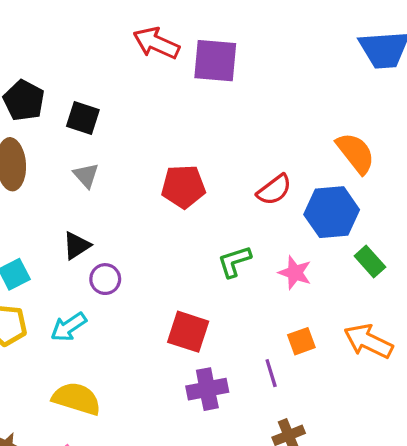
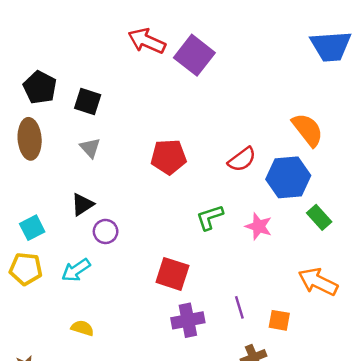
purple square: (215, 61) -> (194, 55), turned 33
orange square: (301, 341) -> (279, 320), moved, turned 30
yellow semicircle: (77, 399) -> (82, 328), size x0.6

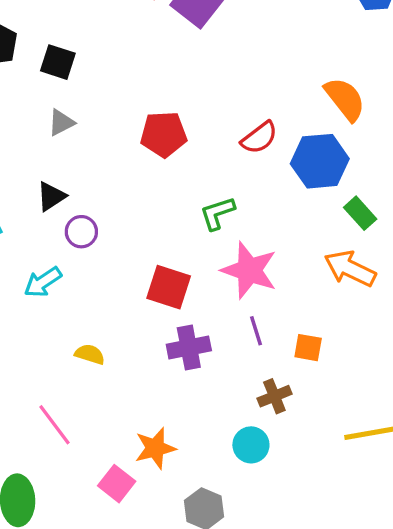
gray triangle: (90, 148) -> (61, 123), turned 45
pink star: (259, 226) -> (249, 270), moved, size x1.6
orange arrow: (318, 282) -> (350, 269), moved
yellow semicircle: (82, 328) -> (90, 354), moved

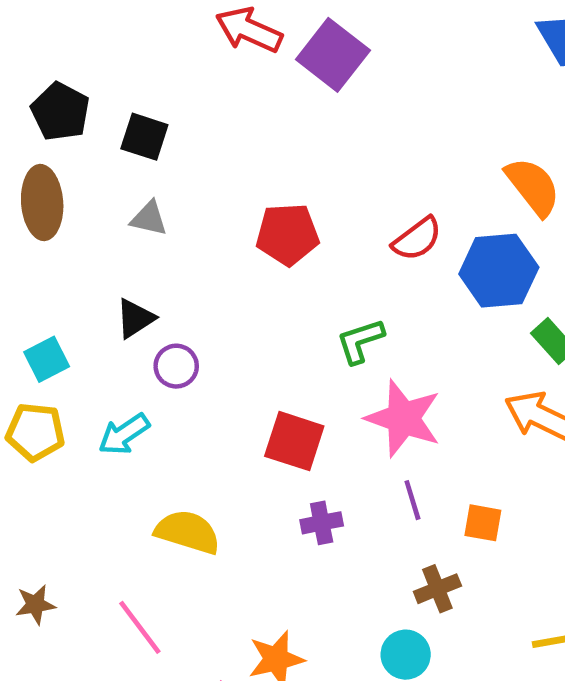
gray triangle: (61, 123) -> (149, 218), turned 40
purple cross: (189, 348) -> (322, 523), size x0.7
yellow semicircle: (90, 354) -> (188, 532), size x1.6

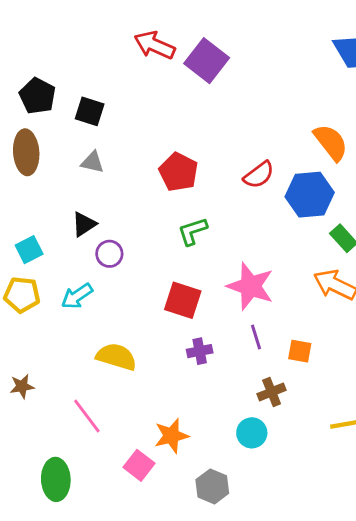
red pentagon: (287, 234) -> (178, 172), turned 30
green L-shape: (360, 341) -> (193, 231), moved
brown star: (35, 605) -> (22, 386), moved

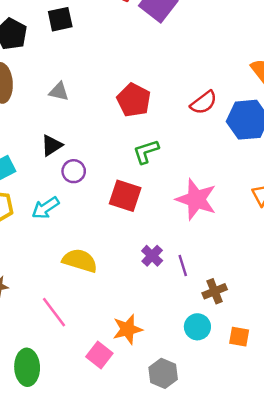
black square: (90, 111) -> (60, 19), moved, turned -30
red square: (183, 300) -> (125, 196), moved
purple line: (256, 337) -> (183, 266), moved
purple cross: (200, 351) -> (152, 256), turned -35
orange square: (300, 351) -> (239, 337), moved

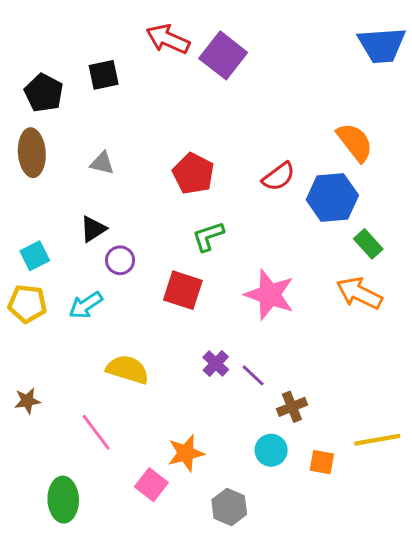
purple line: (183, 266) -> (253, 375), turned -30

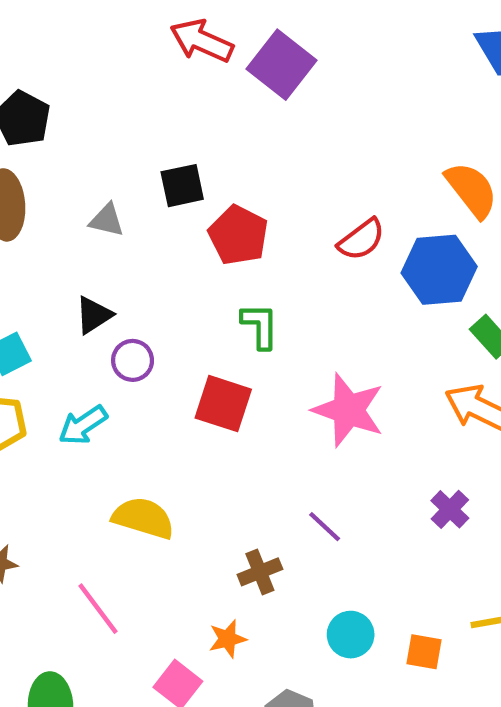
black square: (104, 75) -> (182, 186), moved
green L-shape: (208, 236) -> (260, 326), turned 108
purple cross: (216, 363) -> (450, 509), moved
brown cross: (292, 407) -> (260, 572), moved
orange star: (186, 453) -> (228, 639), size x0.7

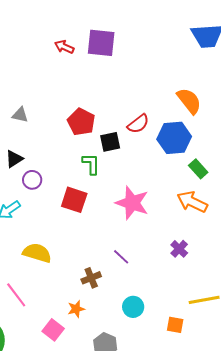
red arrow: (202, 41) -> (64, 47), moved, size x0.7
purple square: (281, 65) -> (101, 43), turned -32
black square: (182, 186) -> (110, 142), moved
orange square: (424, 652) -> (175, 325), moved

